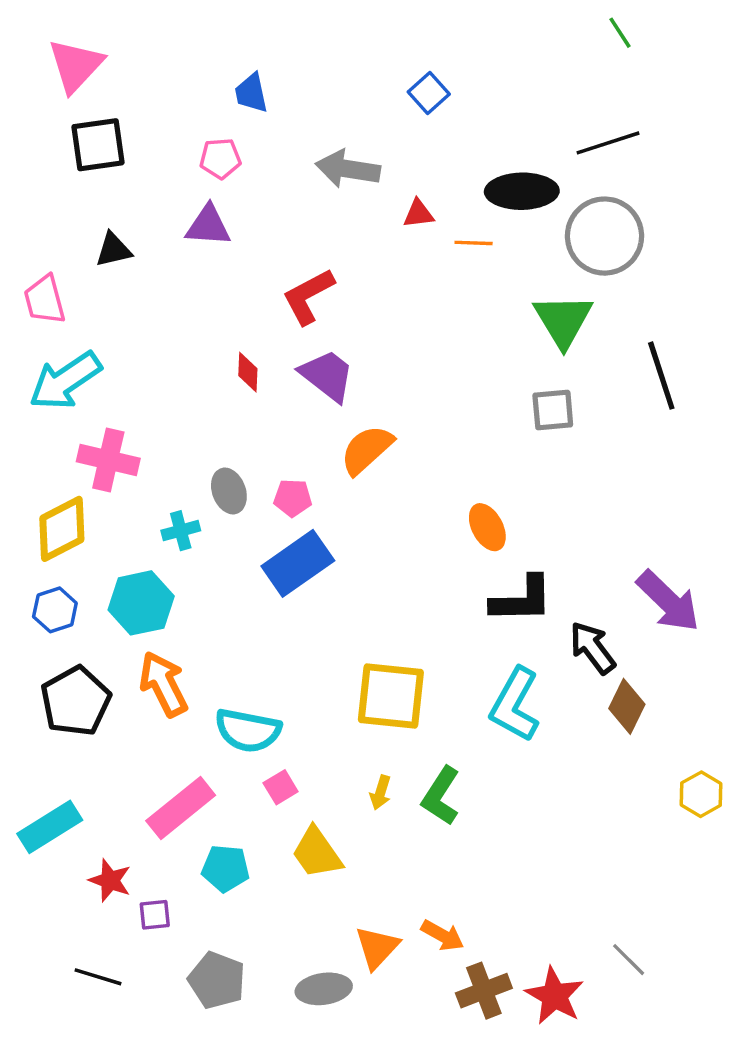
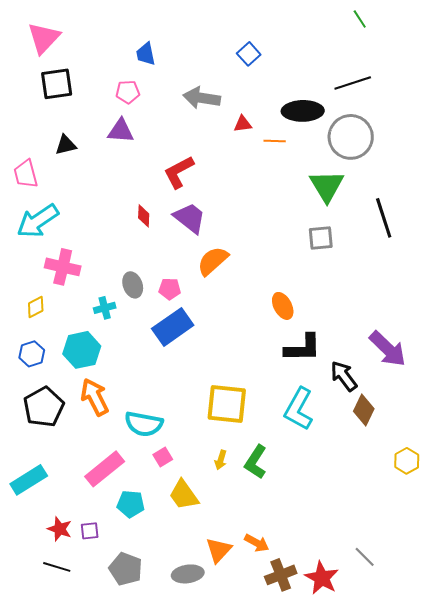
yellow diamond: (62, 529) -> (36, 307), size x0.6
red star: (110, 880) -> (60, 529), moved

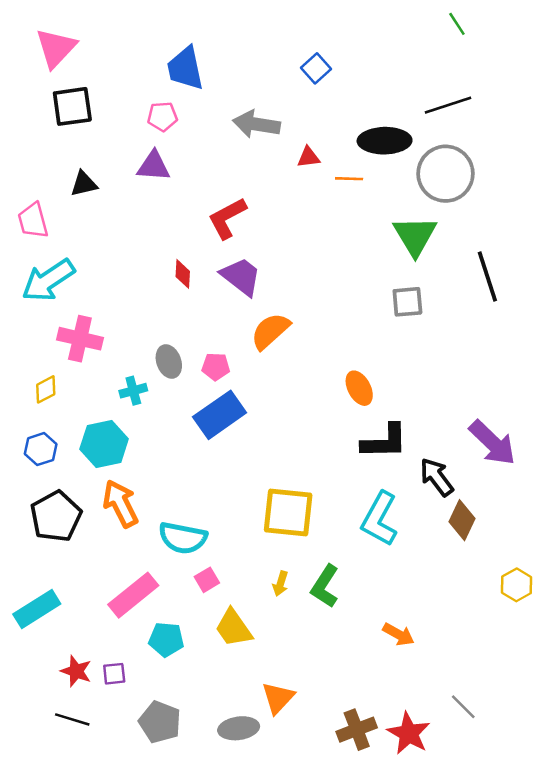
blue trapezoid: (146, 54) -> (185, 68), size x1.5
orange arrow: (257, 543) -> (399, 634), moved

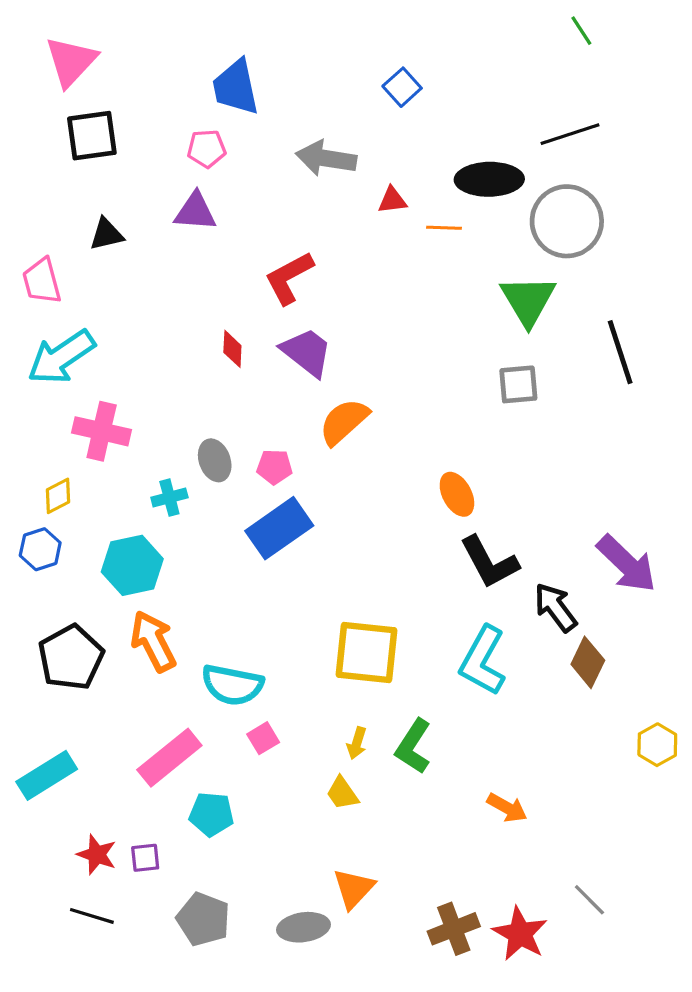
black L-shape: (385, 441) -> (489, 562), turned 63
blue hexagon: (41, 449) -> (40, 549), moved
yellow trapezoid: (234, 628) -> (342, 793), moved, size x0.7

